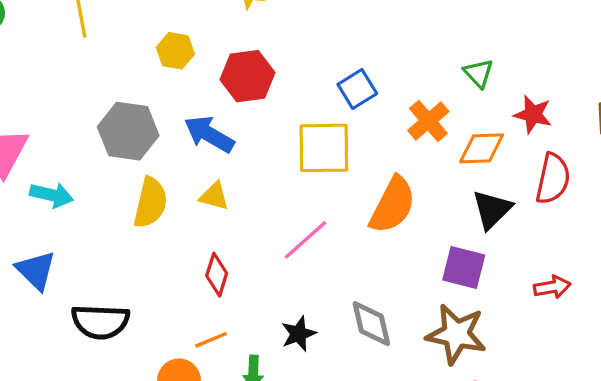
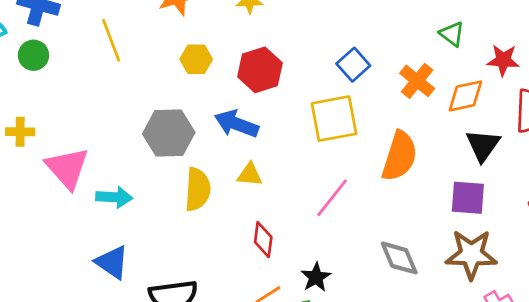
black star: (299, 334) -> (316, 277), moved

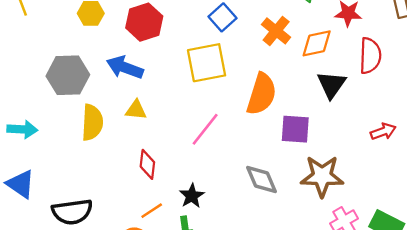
purple square: (468, 198) -> (295, 129), moved

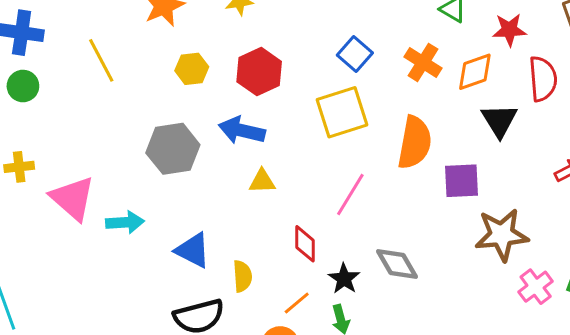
yellow semicircle: (92, 122) -> (242, 276), moved, size x0.7
red diamond: (147, 164) -> (305, 244), moved
gray diamond: (262, 179) -> (397, 264), moved
blue triangle: (21, 184) -> (193, 250), moved

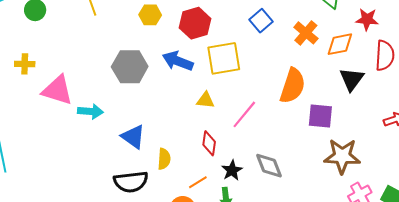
yellow square: (342, 112) -> (224, 58), moved
yellow triangle: (262, 181) -> (205, 100), moved
pink triangle: (73, 198) -> (58, 90), turned -32

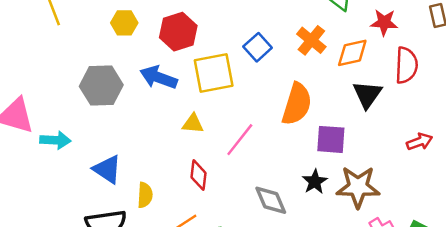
blue square: (261, 21) -> (258, 47), moved
black star: (232, 170) -> (315, 182), moved

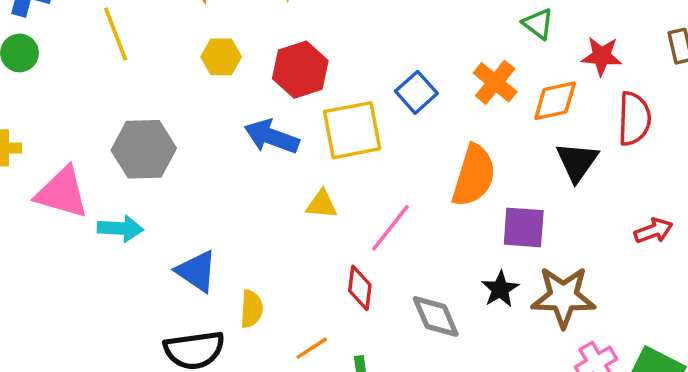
gray hexagon: (101, 86) -> (144, 149), moved
red diamond: (198, 175) -> (360, 288), moved

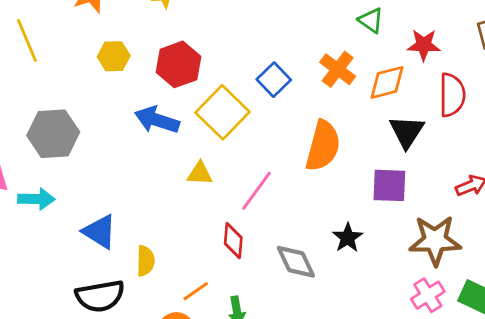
yellow square: (352, 130) -> (222, 112), turned -33
purple square: (524, 227) -> (389, 185), moved
brown star: (563, 297) -> (435, 240), moved

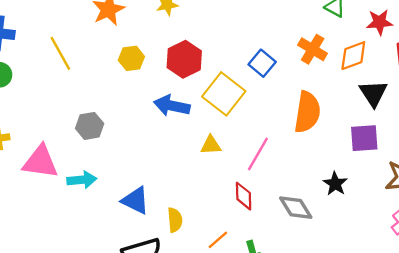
gray hexagon: (53, 134) -> (90, 126), size x0.7

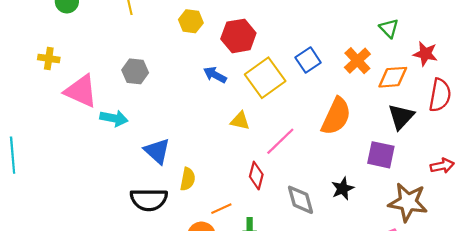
blue arrow: (172, 106) -> (215, 75), size x0.7

